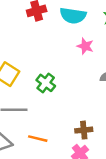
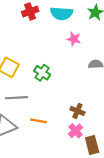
brown cross: (84, 130) -> (77, 111), turned 32

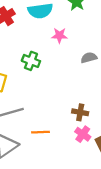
green cross: (42, 73) -> (31, 61), moved

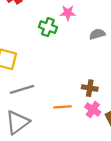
green cross: (31, 61) -> (48, 27), moved
orange line: (40, 132) -> (62, 107), moved

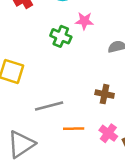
brown cross: (90, 88) -> (105, 94), moved
gray line: (22, 89) -> (49, 106), moved

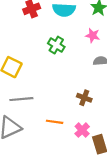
pink star: (84, 21) -> (93, 36), moved
gray line: (49, 106) -> (21, 99), moved

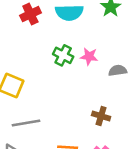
pink star: (93, 36) -> (89, 56), moved

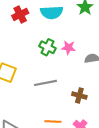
gray line: (26, 123) -> (45, 83), moved

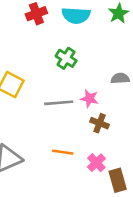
pink star: (68, 48) -> (89, 99), moved

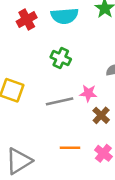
brown cross: (99, 123) -> (101, 115), turned 30

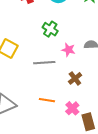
pink star: (88, 93) -> (68, 50), moved

